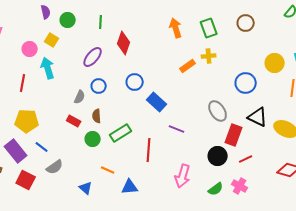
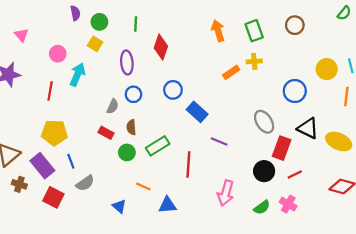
yellow square: (52, 40) -> (95, 44), moved
purple ellipse: (93, 57) -> (127, 62), turned -45
cyan arrow: (48, 68) -> (77, 75), turned 40
blue line: (42, 147) -> (71, 161), turned 32

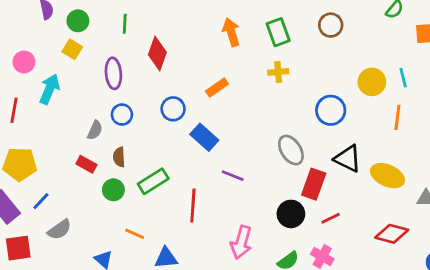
orange rectangle: (231, 72) -> (217, 88), moved
blue line: (71, 161) -> (41, 201), turned 64
red square: (53, 197) -> (18, 248), turned -35

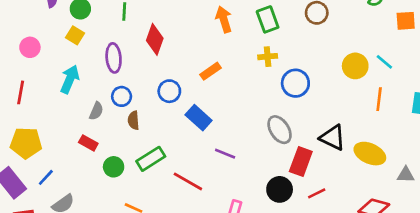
cyan line: (403, 78) -> (384, 62), turned -36
cyan arrow: (50, 89) -> (70, 79), moved
blue circle: (331, 110) -> (295, 83), moved
brown semicircle: (119, 157) -> (133, 120), moved
red line: (193, 205) -> (188, 181), turned -64

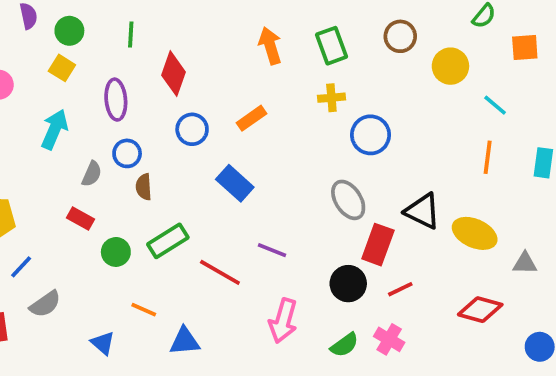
yellow circle: (355, 66) -> (450, 66), moved
blue circle: (169, 91) -> (192, 129), moved
purple line: (225, 154) -> (272, 250), moved

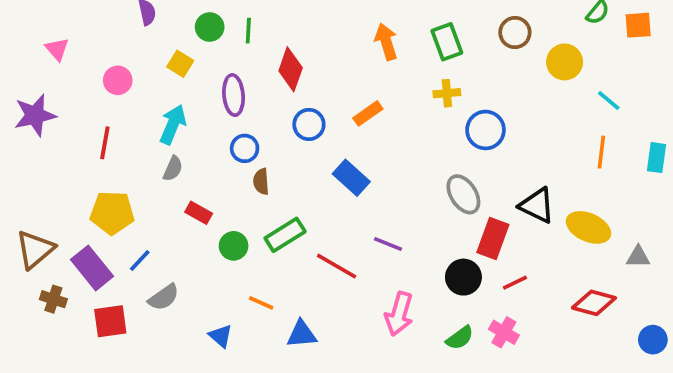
green circle: (69, 31) -> (210, 27), moved
orange square: (525, 48) -> (638, 25), moved
gray semicircle: (92, 174) -> (173, 169), moved

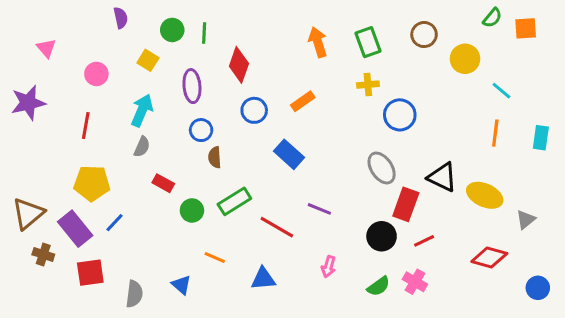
gray triangle: (638, 257) -> (526, 220), turned -40
gray semicircle: (164, 297) -> (134, 294), moved, turned -48
pink arrow: (399, 314) -> (328, 267), size x0.6
blue triangle: (302, 334) -> (263, 279), moved

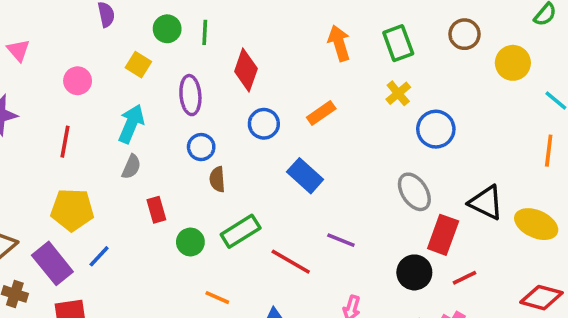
yellow cross: (368, 85) -> (398, 93), turned -35
red rectangle: (163, 183) -> (156, 210), turned 45

